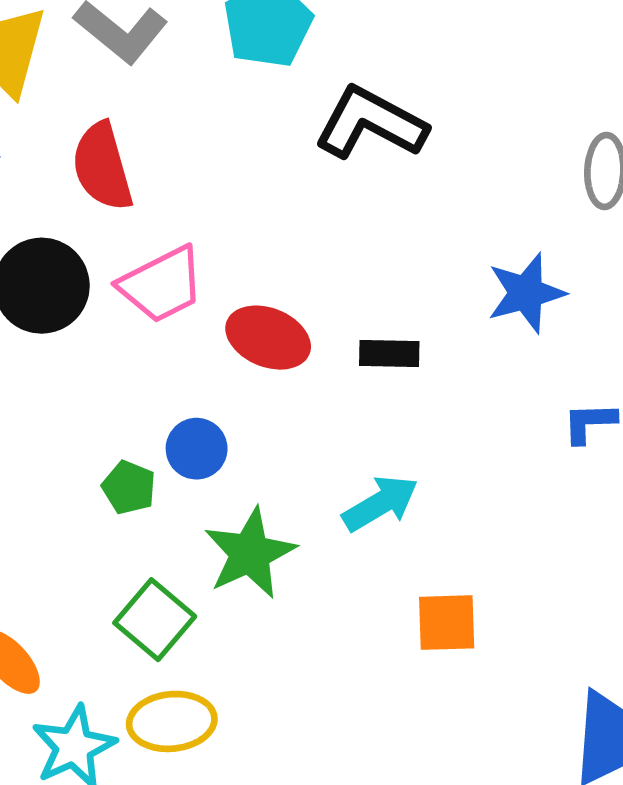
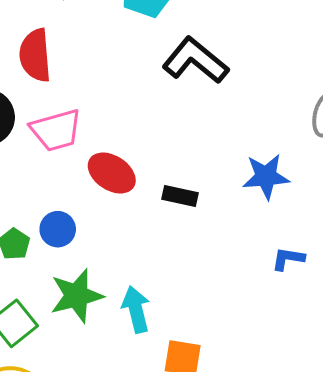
cyan arrow: (380, 503) -> (136, 309), moved, turned -84

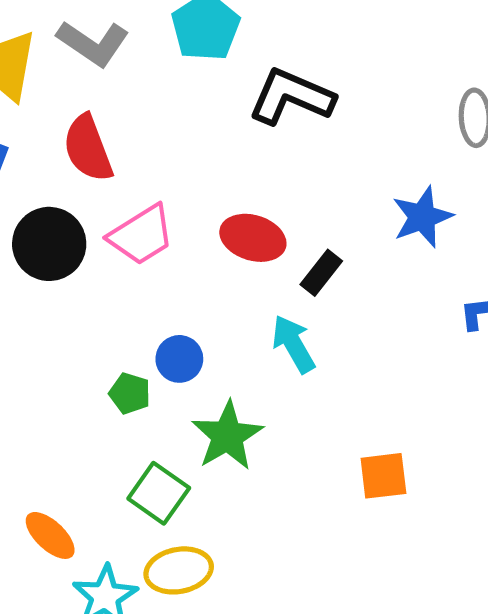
red ellipse: (112, 173) -> (253, 238), moved
black rectangle: (180, 196) -> (321, 273), turned -48
cyan arrow: (136, 309) -> (293, 344), moved

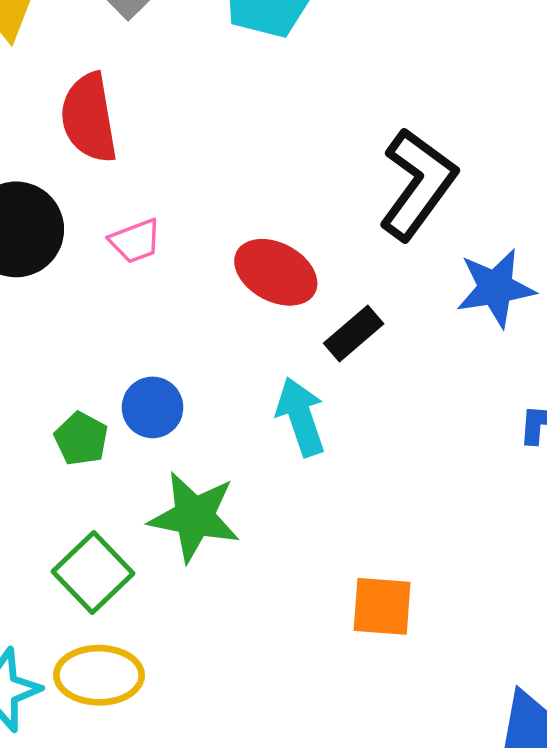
black L-shape: (291, 97) -> (418, 184), moved, turned 92
pink trapezoid: (141, 235) -> (135, 241), size x0.6
green star: (227, 436) -> (194, 517), turned 30

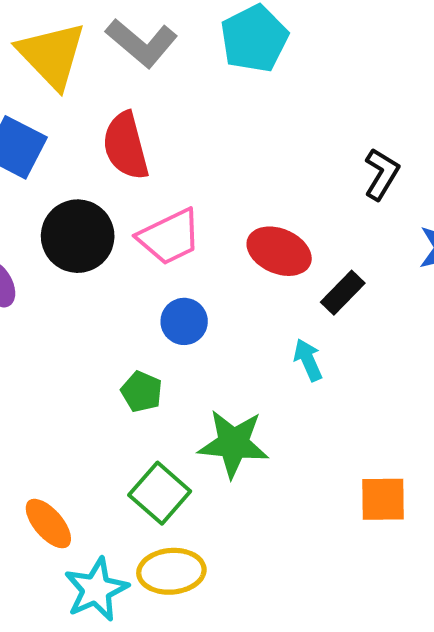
black L-shape: (418, 184) -> (382, 174), size x0.6
pink trapezoid: (135, 241) -> (169, 237), size x1.6
blue circle: (153, 407) -> (184, 321), moved
cyan arrow: (301, 417) -> (308, 360), size x0.7

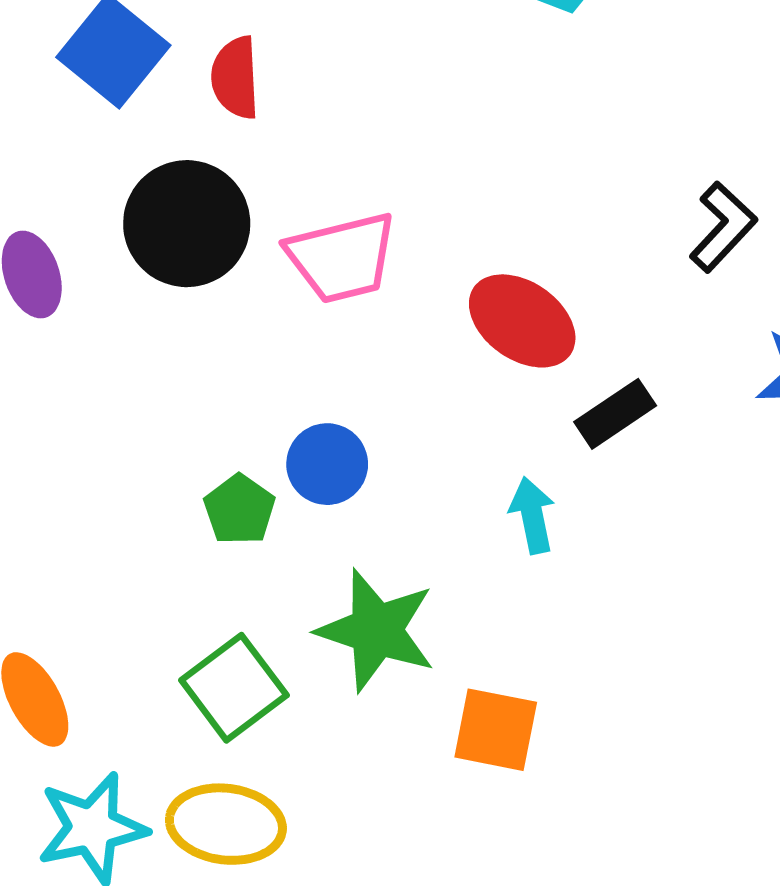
red semicircle: (126, 146) -> (235, 78), moved, size x0.7
blue circle: (184, 321) -> (327, 464), moved
orange square: (383, 499) -> (496, 730), moved

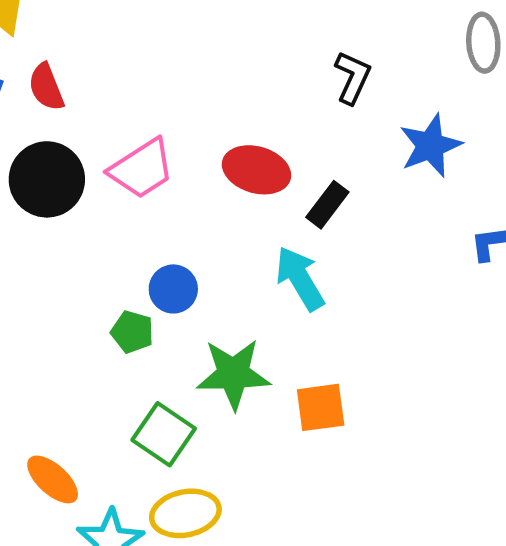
cyan arrow: (532, 515) -> (300, 278), size x1.5

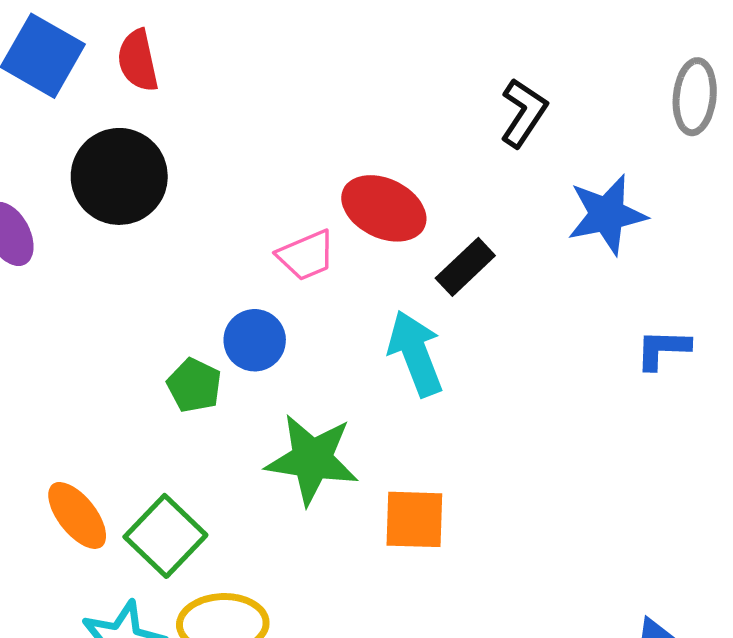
pink trapezoid: (142, 169) -> (306, 255), moved, size x0.7
green square: (164, 434) -> (165, 536), moved
orange ellipse: (53, 479) -> (77, 515), moved

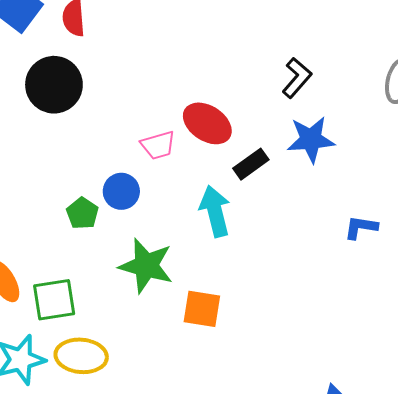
blue star: (607, 215) -> (311, 139), moved
green square: (165, 536) -> (54, 300), turned 30

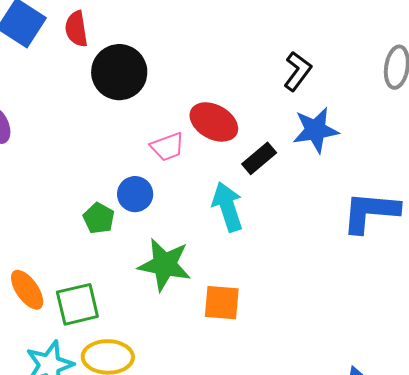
black circle: (54, 85) -> (119, 72), moved
blue L-shape: (361, 227) -> (370, 212), size x1.8

